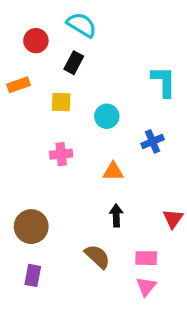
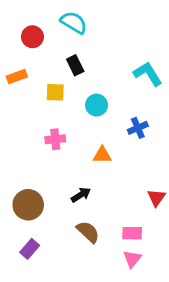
black rectangle: (74, 63) -> (75, 65), moved, turned -54
cyan L-shape: (164, 82) -> (148, 74), turned -32
black arrow: (116, 216) -> (81, 195), moved, turned 60
purple rectangle: (33, 275) -> (30, 249), turned 30

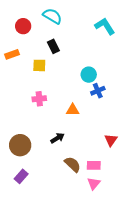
cyan L-shape: (148, 74) -> (105, 26), moved
cyan circle: (97, 105) -> (89, 75), moved
brown semicircle: (88, 232) -> (73, 164), moved

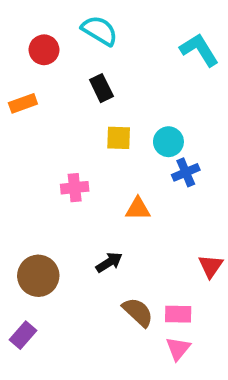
yellow square: (39, 65) -> (119, 138), moved
purple rectangle: (21, 176) -> (23, 335), moved

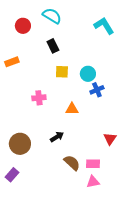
orange rectangle: (23, 103) -> (12, 62), moved
pink triangle: (178, 349) -> (93, 182), turned 40

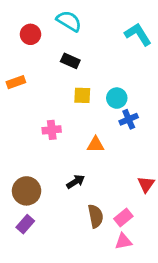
black rectangle: (53, 46) -> (70, 61), turned -40
brown semicircle: (72, 163) -> (96, 216), turned 36
pink rectangle: (93, 164) -> (123, 217), turned -40
purple rectangle: (12, 175) -> (25, 224), moved

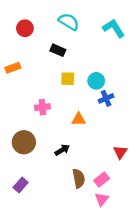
cyan semicircle: (69, 21) -> (69, 22), moved
brown circle: (27, 191) -> (24, 142), moved
pink triangle: (123, 241) -> (102, 199), turned -40

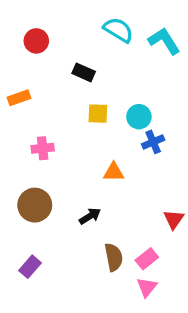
cyan semicircle: (69, 22) -> (118, 30), moved
pink cross: (42, 107) -> (43, 148), moved

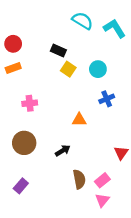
red circle: (36, 41) -> (13, 44), moved
yellow square: (98, 114) -> (68, 69), moved, turned 32
cyan circle: (139, 117) -> (98, 69), moved

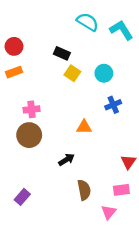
brown circle: (24, 143) -> (29, 135), moved
pink rectangle: (102, 180) -> (121, 190), moved, turned 32

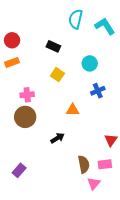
cyan semicircle: (88, 22) -> (76, 19), turned -108
yellow square: (72, 73) -> (57, 75), moved
brown semicircle: (84, 190) -> (84, 164), moved

